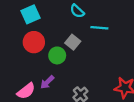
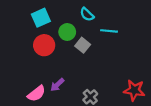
green circle: (57, 55) -> (67, 32), moved

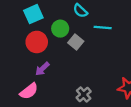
purple arrow: (57, 85) -> (42, 69), moved

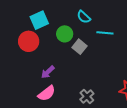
red circle: (37, 42) -> (29, 41), moved
pink semicircle: (29, 91) -> (47, 93), moved

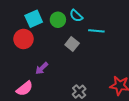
green circle: (65, 34) -> (58, 20), moved
pink semicircle: (47, 93) -> (25, 89), moved

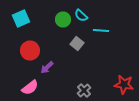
cyan square: (34, 19) -> (21, 18), moved
red circle: (24, 39) -> (30, 50), moved

